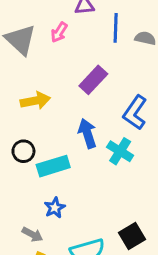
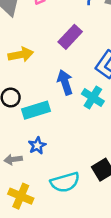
gray arrow: (32, 234) -> (13, 159), moved, turned 144

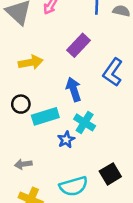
cyan cross: (93, 98) -> (85, 122), moved
blue star: (37, 146) -> (66, 140), moved

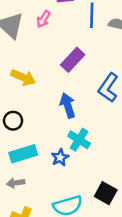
yellow arrow: (31, 62) -> (23, 78), turned 35
cyan rectangle: (45, 116) -> (23, 154), moved
black square: (110, 174) -> (106, 193), turned -30

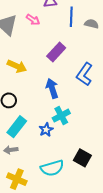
pink arrow: (44, 19) -> (33, 20), turned -88
cyan cross: (79, 140) -> (61, 116), turned 30
cyan rectangle: (23, 154) -> (17, 127), turned -35

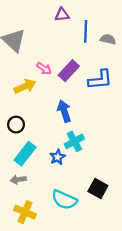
pink arrow: (33, 20) -> (44, 68), moved
yellow arrow: (17, 66) -> (25, 86), turned -48
blue L-shape: (84, 74) -> (100, 80), moved, turned -130
cyan semicircle: (52, 168) -> (64, 200), turned 40

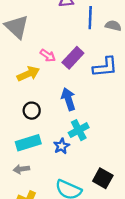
black circle: (16, 125) -> (32, 111), moved
cyan rectangle: (25, 154) -> (28, 143), turned 35

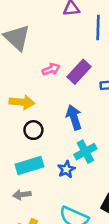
pink arrow: (48, 55) -> (51, 69), turned -56
yellow arrow: (28, 74) -> (22, 102), moved, turned 30

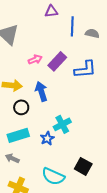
blue arrow: (74, 117) -> (41, 91), moved
gray arrow: (22, 195) -> (12, 158), turned 32

